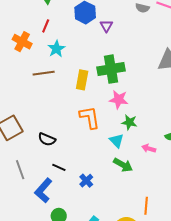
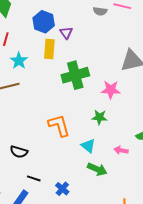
yellow rectangle: (82, 80) -> (49, 49), moved
pink star: (119, 99) -> (111, 90), moved
green star: (129, 122) -> (99, 117), moved

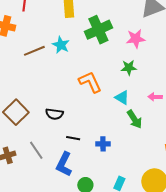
cyan star: (19, 61) -> (61, 45), moved
green arrow: (97, 169) -> (134, 119), turned 42
blue cross: (62, 189) -> (103, 144), turned -32

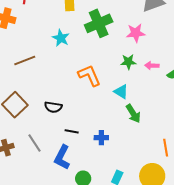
brown line: (34, 51) -> (25, 61), moved
pink arrow: (155, 97) -> (152, 66), moved

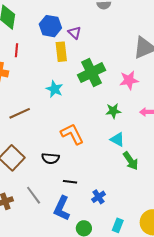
green star: (128, 62) -> (113, 111), moved
orange L-shape: (89, 75) -> (72, 134), moved
blue cross: (101, 138) -> (99, 197), moved, turned -32

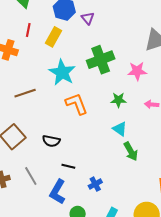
yellow rectangle: (61, 52) -> (53, 37), moved, turned 30
cyan star: (54, 89) -> (62, 72), size x1.5
orange L-shape: (72, 134) -> (77, 104), moved

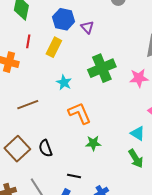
cyan star: (62, 72) -> (64, 82), size x0.6
green star: (118, 100) -> (93, 143), moved
cyan triangle: (120, 129) -> (138, 133), moved
black semicircle: (51, 141) -> (45, 148), moved, turned 60

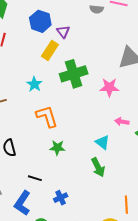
yellow rectangle: (54, 47) -> (50, 50), moved

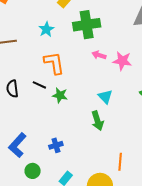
pink star: (109, 87) -> (122, 61), moved
pink arrow: (122, 122) -> (99, 55), moved
black line: (35, 178) -> (39, 85), moved

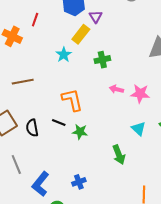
green cross: (87, 25) -> (102, 60), size x0.6
cyan star: (46, 29) -> (64, 55), moved
cyan triangle: (105, 97) -> (139, 129), moved

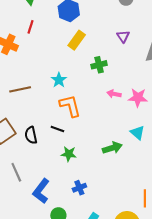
purple triangle: (96, 17) -> (123, 36), moved
cyan star: (64, 55) -> (59, 80), moved
green star: (80, 132) -> (69, 154), moved
green arrow: (119, 155) -> (112, 148), moved, turned -84

